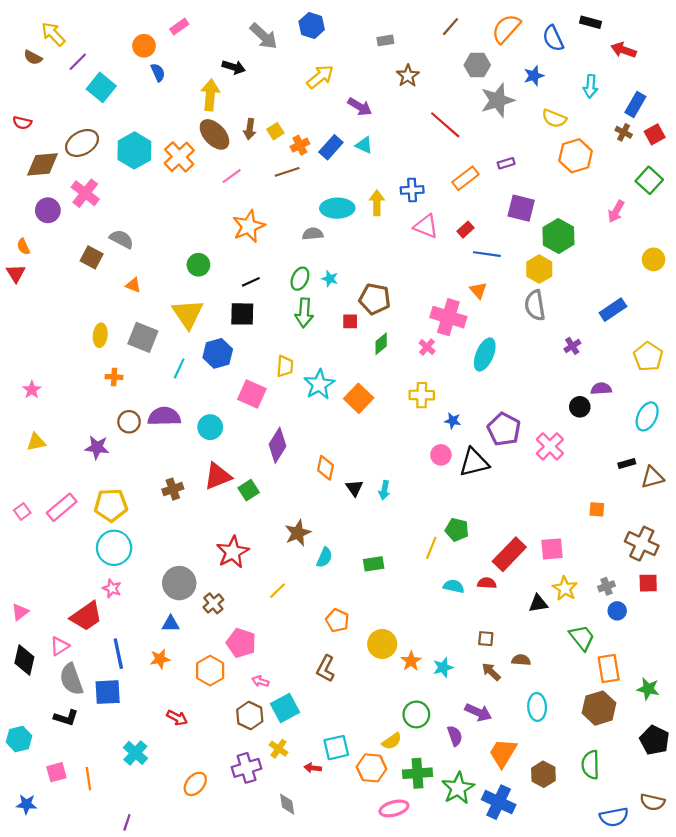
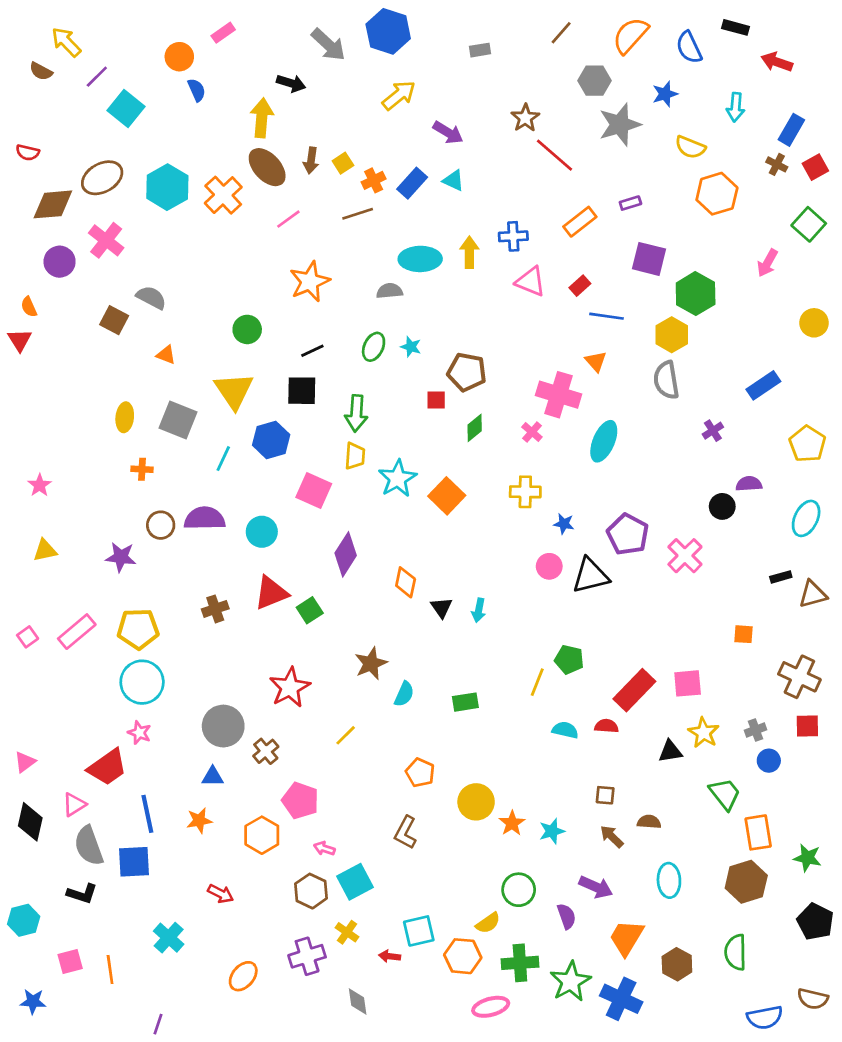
blue hexagon: (312, 25) -> (388, 31), size x1.4
brown star: (408, 76) -> (525, 118), moved
green arrow: (304, 313) -> (356, 413), moved

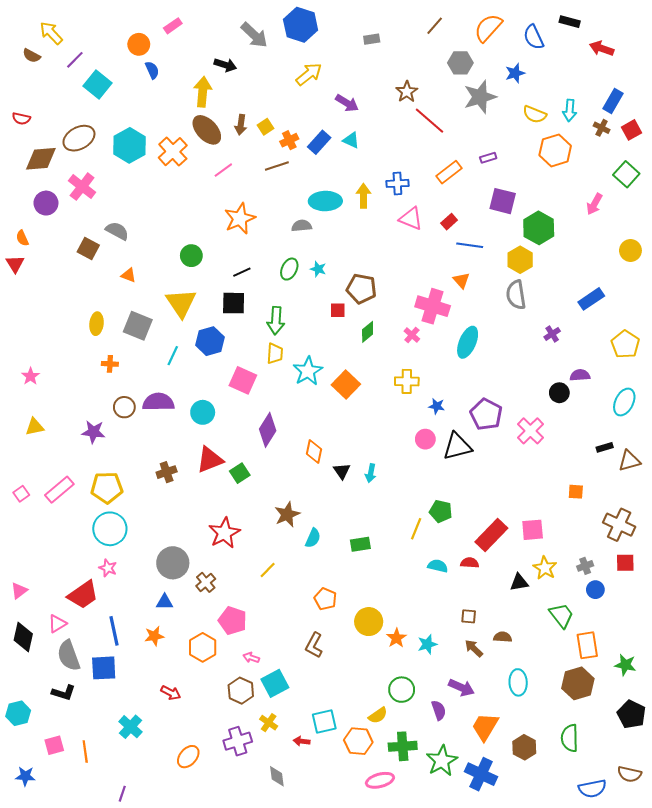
cyan arrow: (736, 107) -> (570, 110), moved

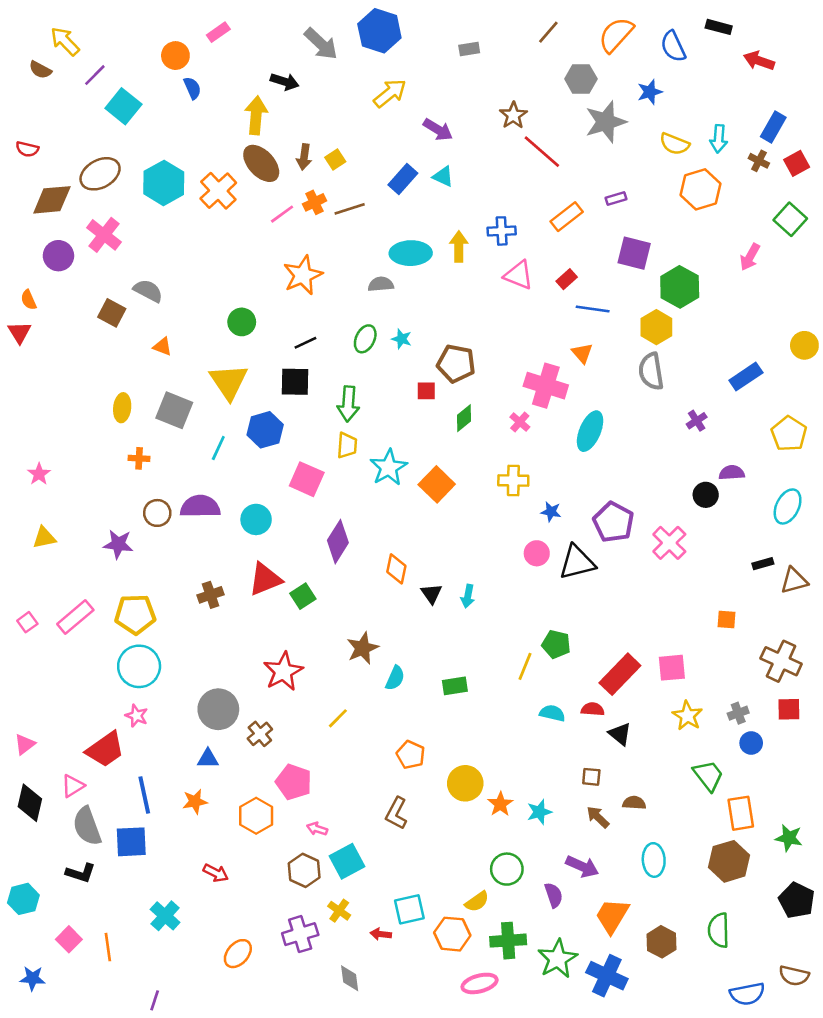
orange cross: (289, 140) -> (314, 202), moved
yellow circle: (630, 250) -> (804, 345), moved
black triangle: (519, 582) -> (620, 734), moved, turned 48
pink square: (54, 745) -> (69, 939), turned -30

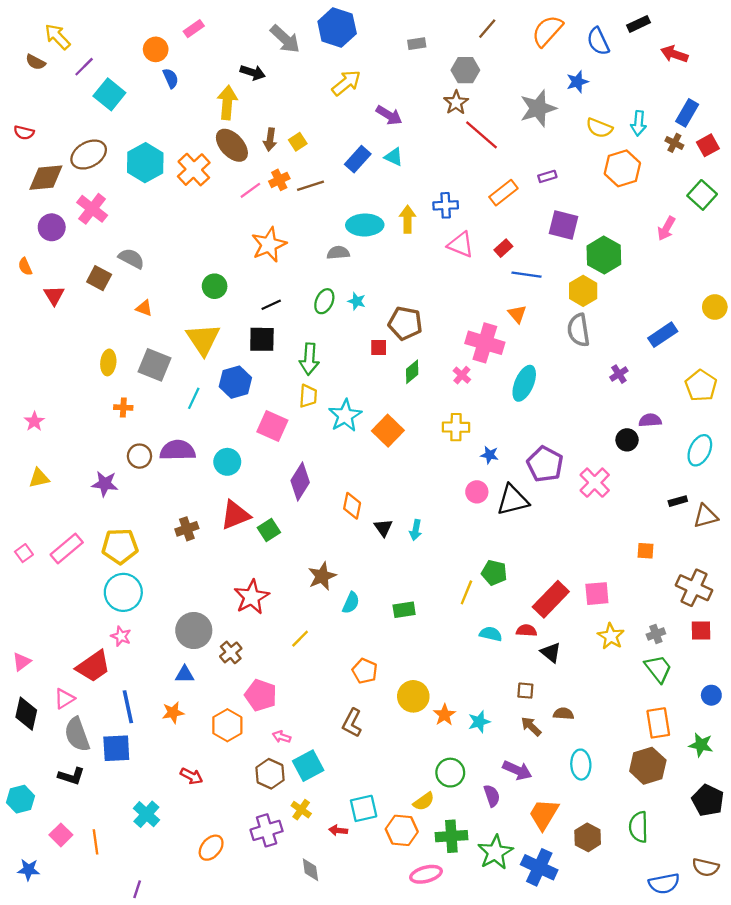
black rectangle: (719, 27) -> (639, 24), turned -40
gray hexagon: (581, 79) -> (465, 70), moved
red triangle: (19, 332) -> (54, 295), moved
blue circle: (751, 743) -> (711, 695), moved
green trapezoid: (708, 776) -> (658, 669), moved

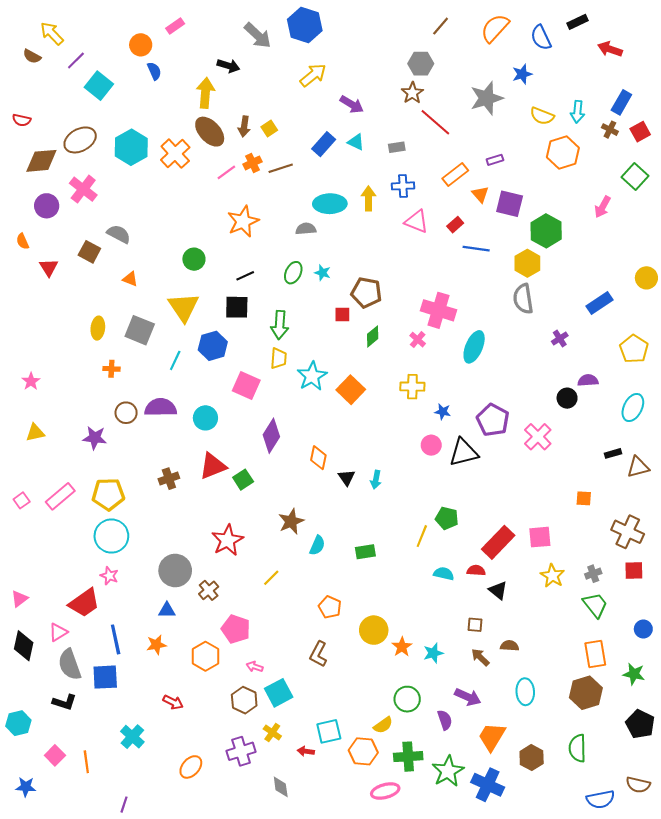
gray rectangle: (417, 44) -> (397, 147), moved
orange triangle: (517, 314) -> (480, 194), moved

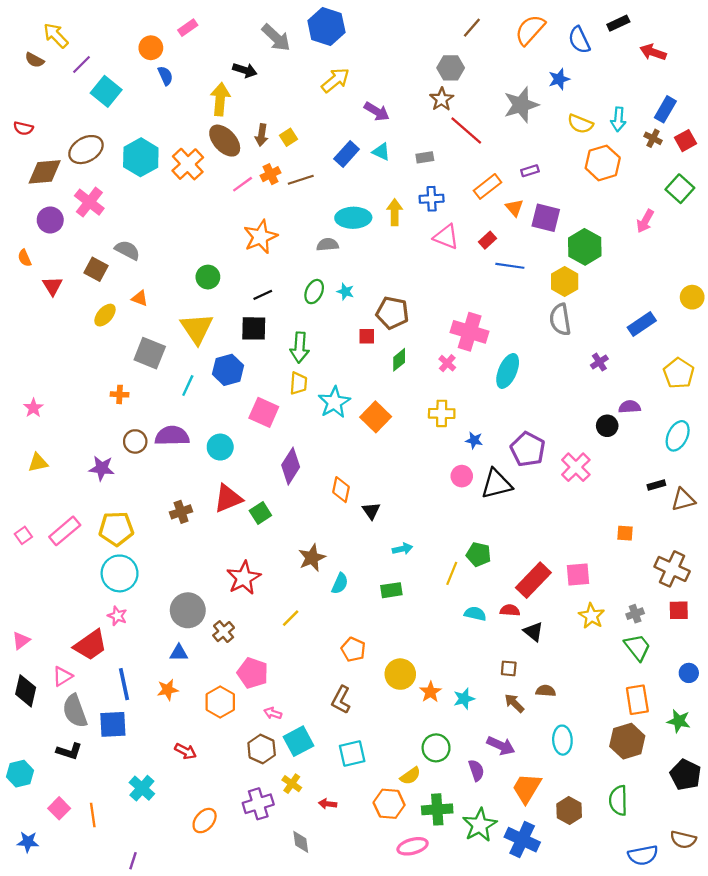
yellow ellipse: (98, 328) -> (105, 315), moved, turned 35
cyan arrow: (376, 480) -> (402, 549), moved, turned -114
cyan square: (329, 731) -> (352, 753), moved

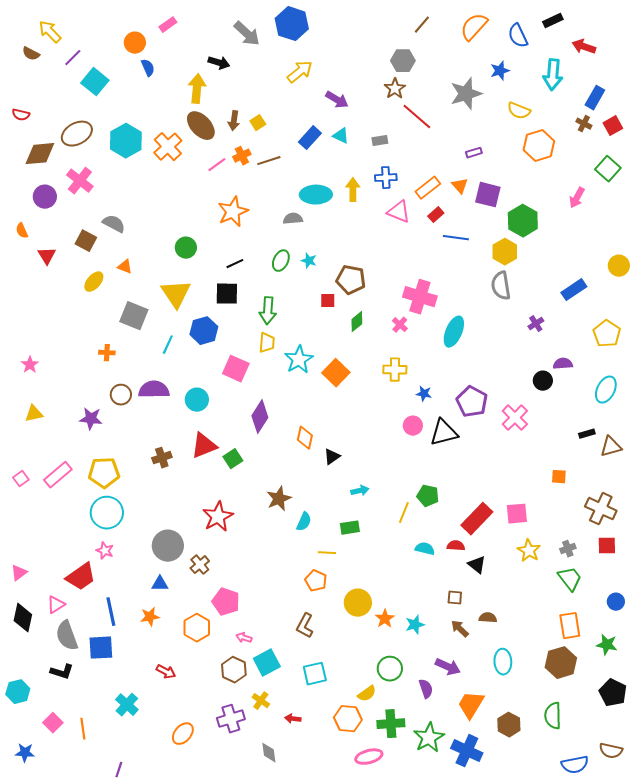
cyan arrow: (618, 119) -> (553, 75), moved, size x1.4
orange rectangle: (487, 186) -> (428, 188), moved
black triangle: (371, 511) -> (332, 457), turned 30
yellow line: (291, 618) -> (327, 553), moved, turned 48

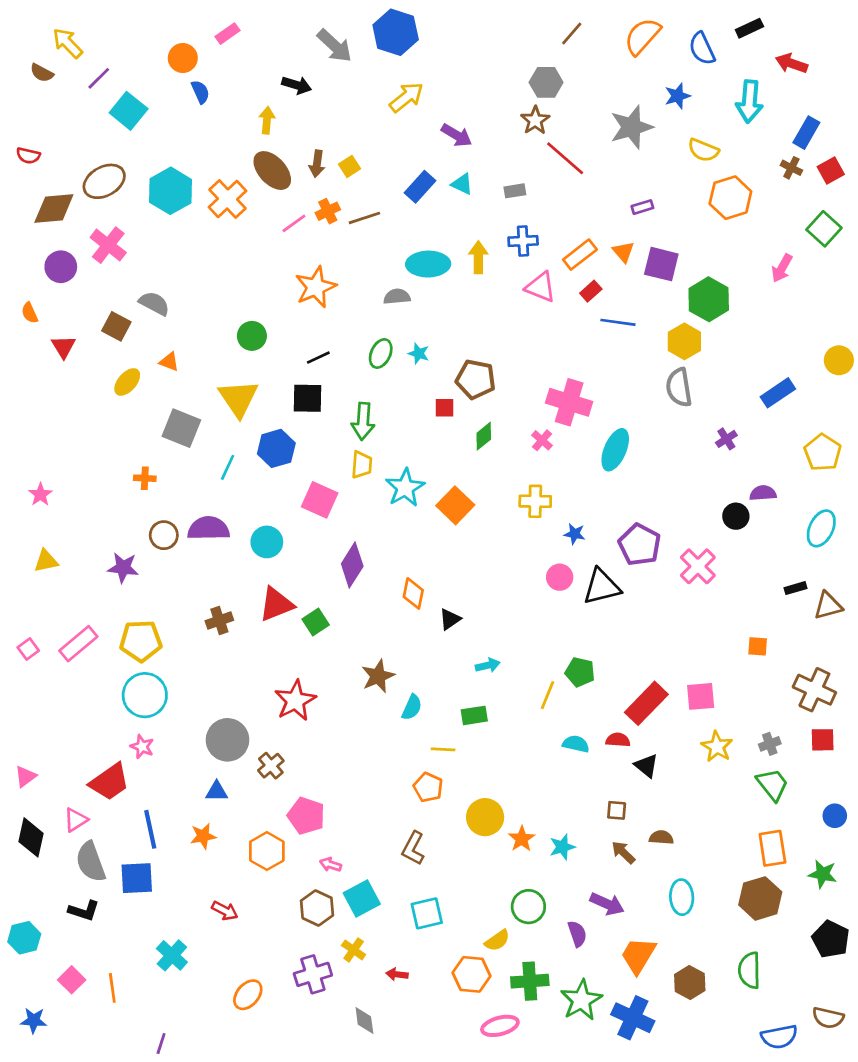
yellow arrow: (197, 89) -> (267, 120), size x0.7

